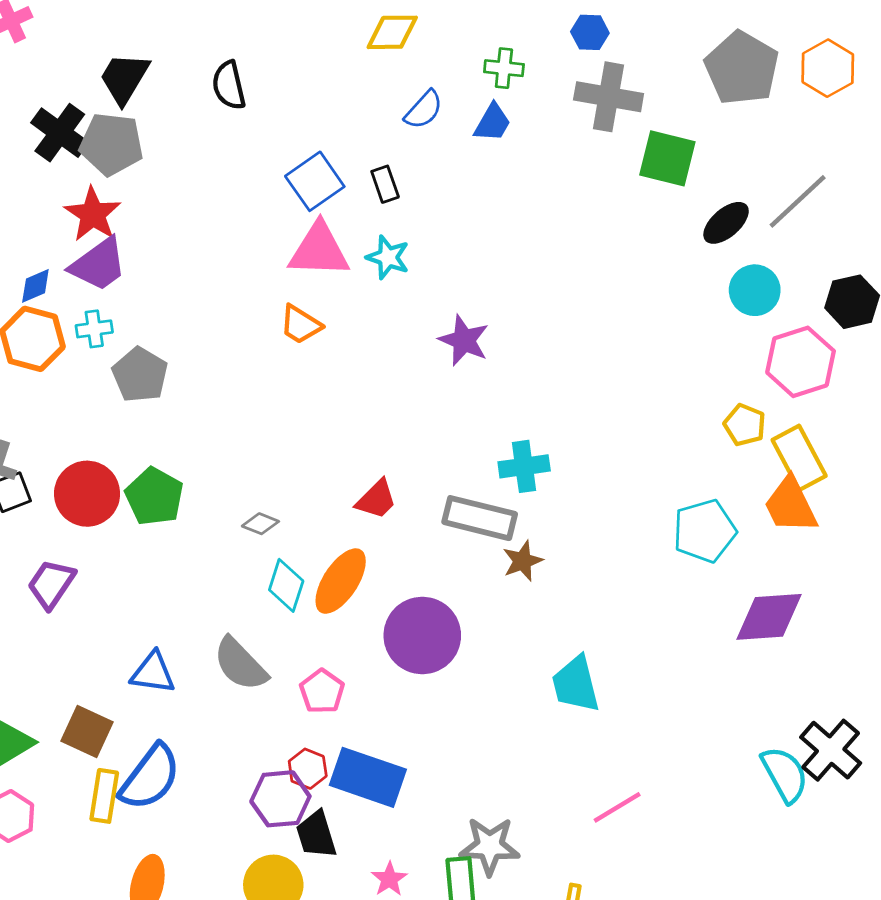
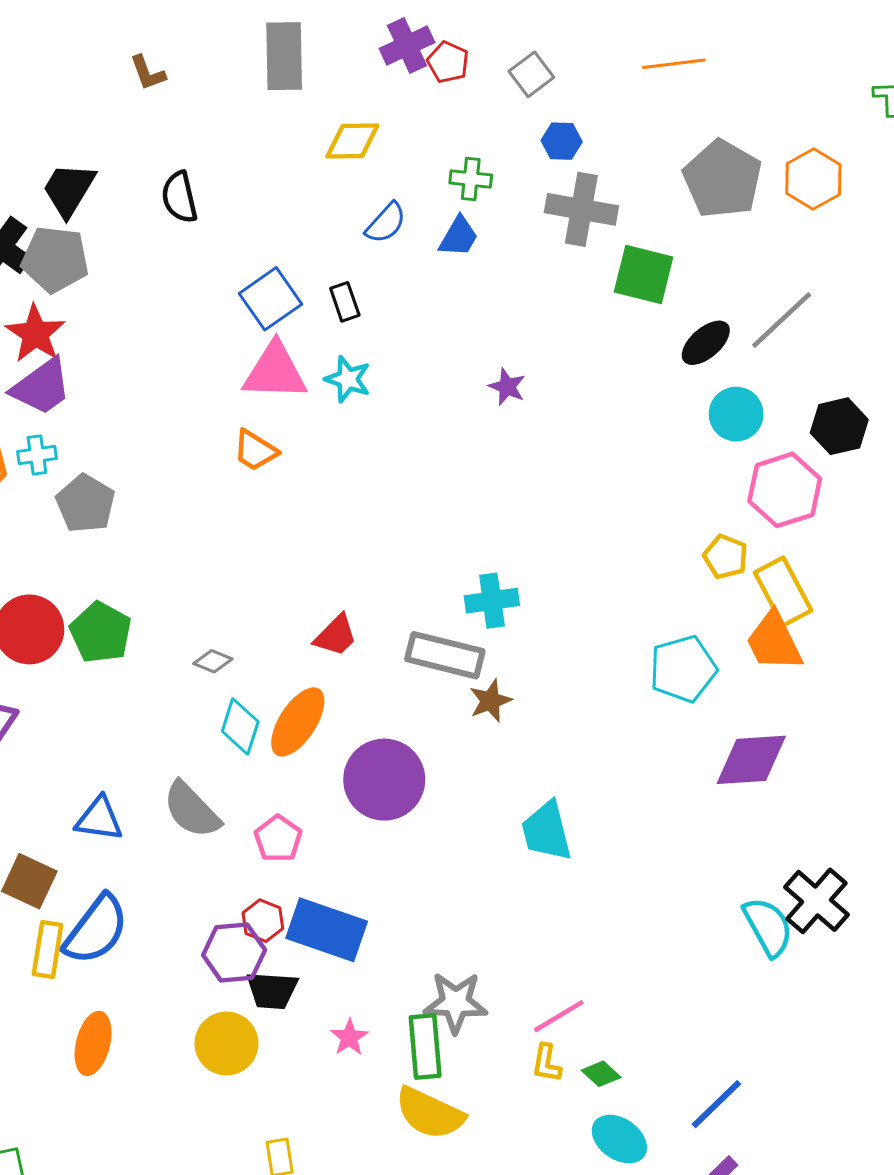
purple star: (464, 340) -> (507, 387), moved, size x0.7
pink line: (617, 807) -> (559, 1016), moved
black trapezoid: (316, 835) -> (272, 990), turned -69

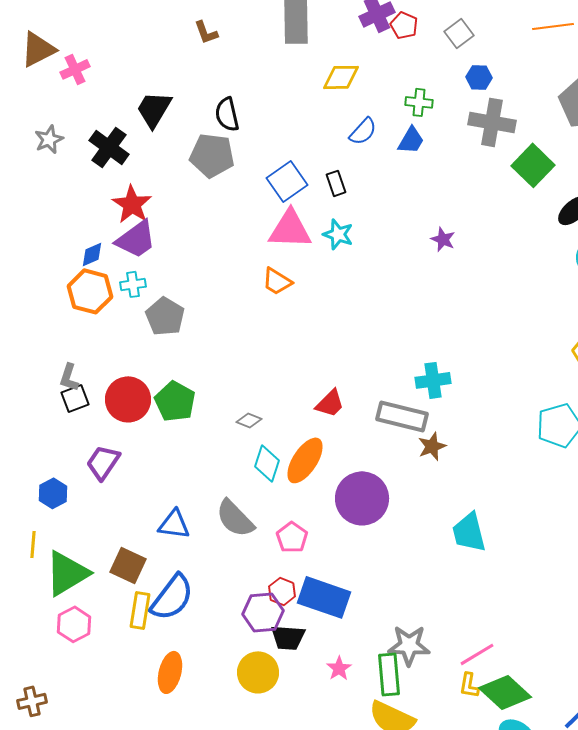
gray pentagon: (55, 259) -> (212, 155), moved
green square: (644, 275) -> (533, 165), turned 30
green diamond: (601, 1074) -> (505, 692), size x2.0

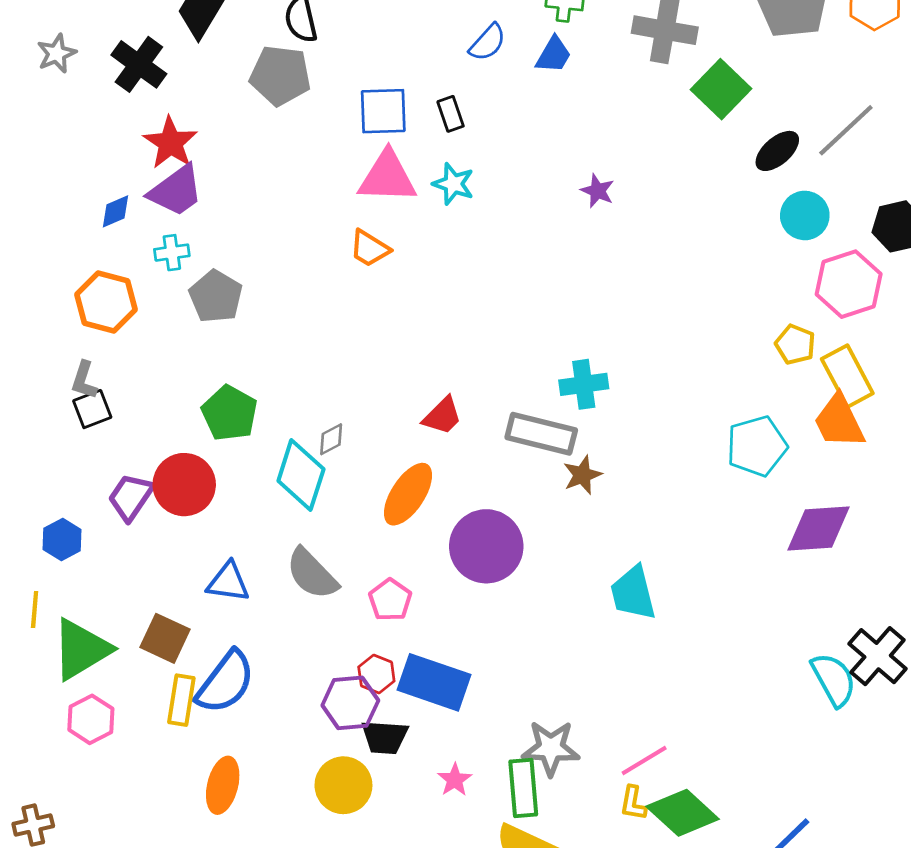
blue square: (287, 181) -> (383, 111), turned 33
orange hexagon: (90, 291) -> (106, 302), moved
red circle: (128, 399) -> (184, 485), moved
gray diamond: (249, 420) -> (331, 439), turned -50
cyan diamond: (267, 463) -> (301, 475), moved, size x1.4

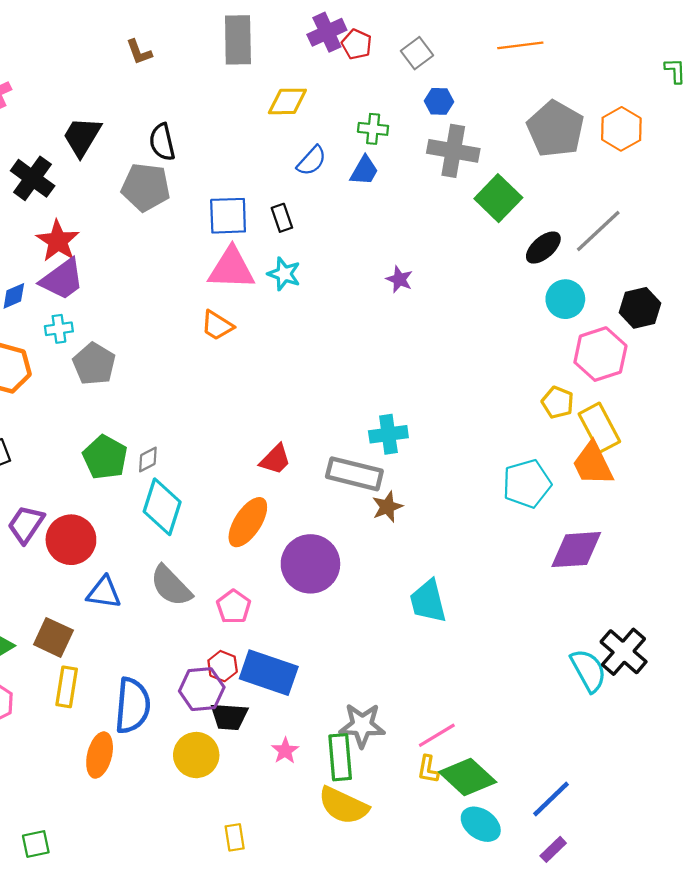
gray diamond: (331, 439) -> (148, 460), moved
red circle: (184, 485) -> (71, 540), moved
blue semicircle: (225, 682) -> (133, 706), moved, turned -32

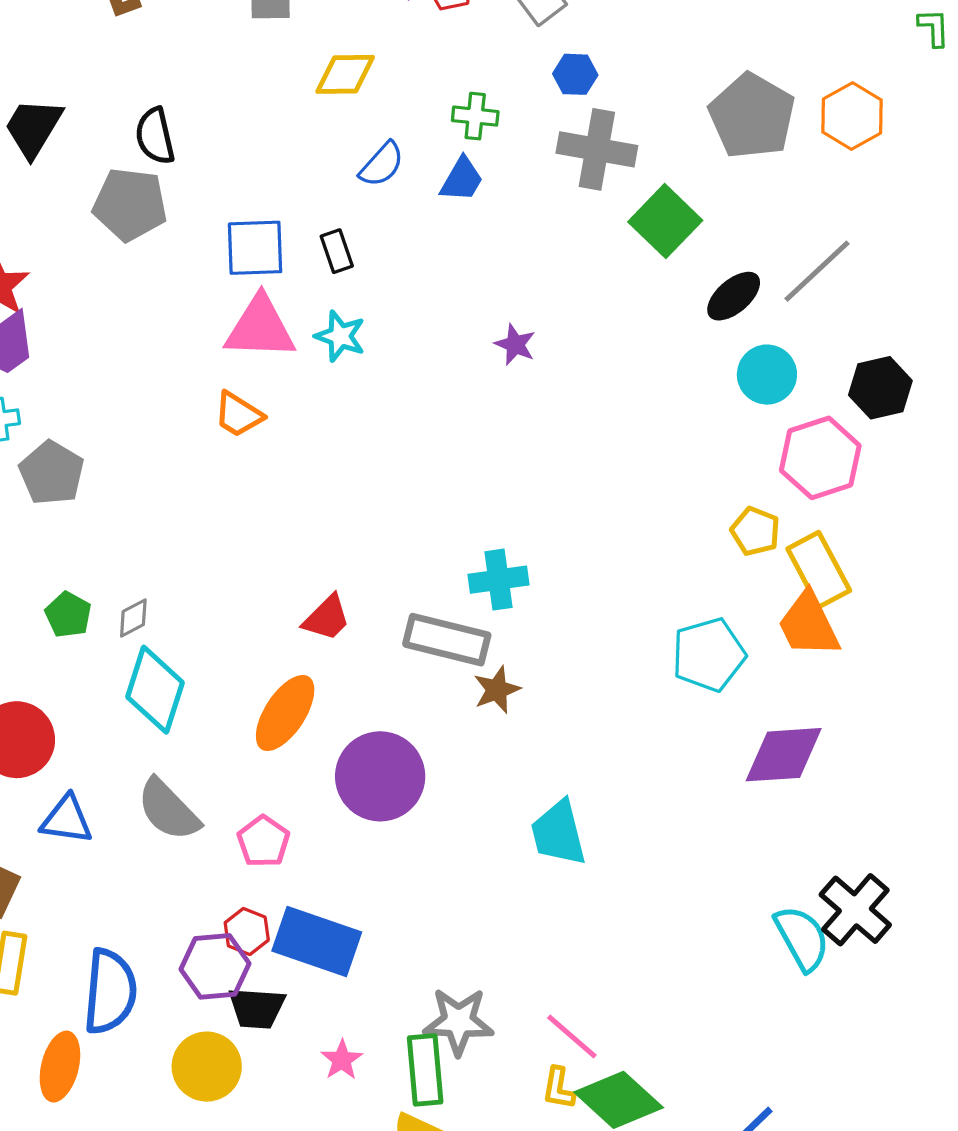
green pentagon: (105, 457) -> (68, 615), size x0.7
pink line: (437, 735) -> (572, 1037), turned 72

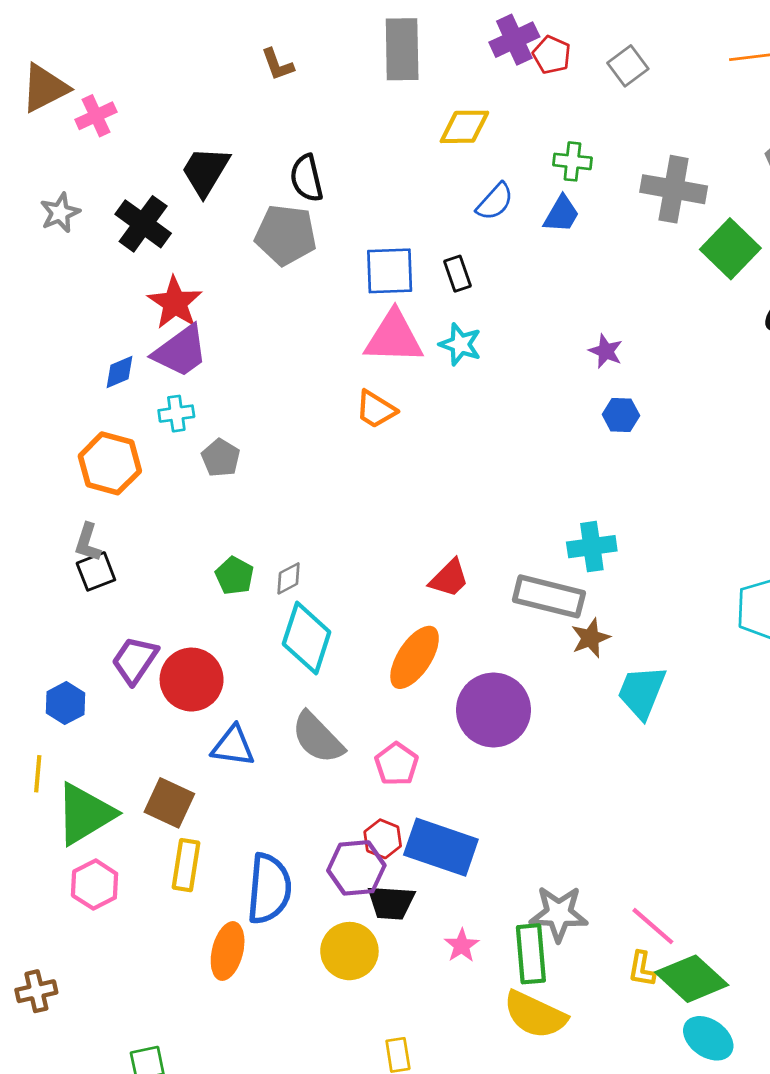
blue hexagon: (575, 74) -> (621, 415), moved
gray pentagon: (52, 473) -> (221, 458), size x0.7
cyan trapezoid: (559, 833) -> (642, 692), moved, turned 36

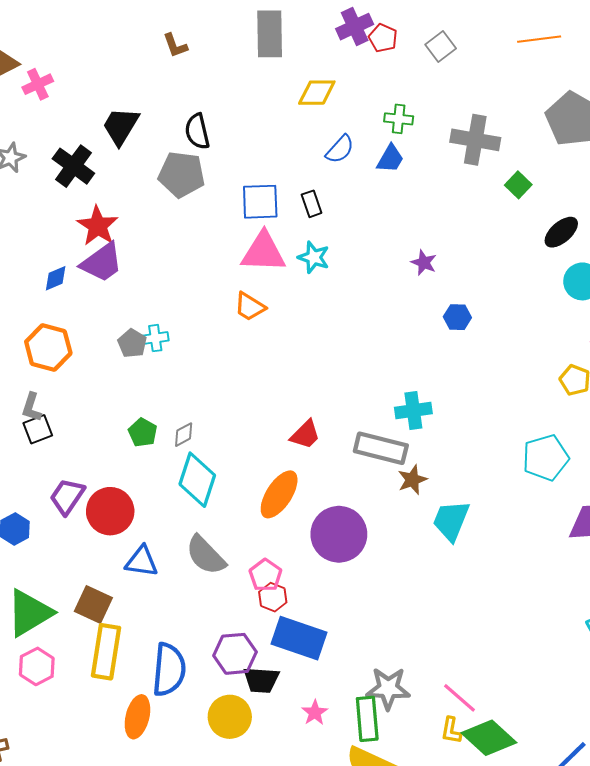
green square: (730, 249) -> (518, 185), size x0.6
cyan cross: (176, 414) -> (155, 338), moved
blue hexagon: (621, 415) -> (457, 317), moved
red hexagon: (383, 839) -> (273, 597), moved
yellow rectangle: (186, 865) -> (106, 652), size x1.4

